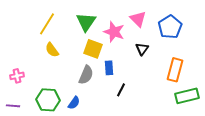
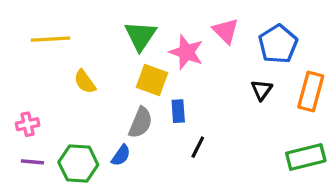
yellow line: (47, 24) -> (50, 39), moved, turned 55
black triangle: (142, 49) -> (262, 90), moved
orange rectangle: (175, 70) -> (311, 91), moved
blue semicircle: (74, 103) -> (121, 155), moved
purple line: (13, 106) -> (32, 162), moved

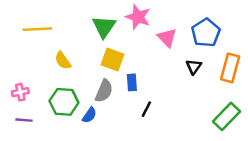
pink triangle: (226, 31) -> (167, 38), moved
pink star: (186, 52) -> (138, 17), moved
green rectangle: (306, 157) -> (226, 116), turned -32
green hexagon: (78, 164) -> (64, 102), moved

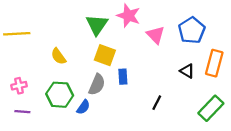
yellow line: (37, 29) -> (17, 34), moved
black triangle: (194, 67) -> (187, 71), moved, turned -35
black line: (146, 109) -> (157, 103), moved

